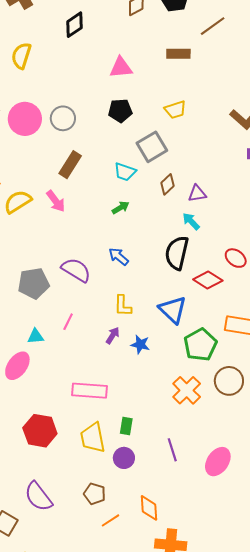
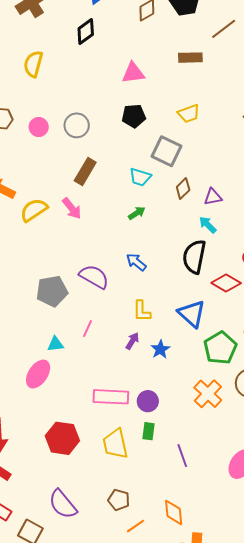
pink circle: (25, 119) -> (39, 127), size x0.6
gray square: (152, 147) -> (166, 151), turned -32
blue star: (140, 344) -> (160, 349), turned 30
purple line: (172, 450) -> (182, 456), moved
purple circle: (124, 458) -> (148, 401), moved

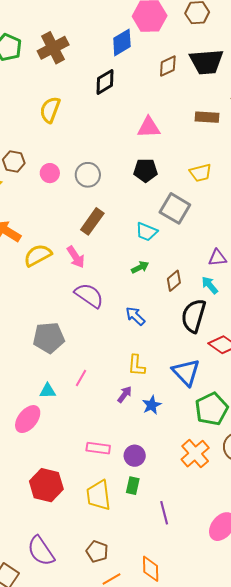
brown diamond: (183, 189) -> (174, 281), moved
purple semicircle: (94, 277) -> (89, 295), moved
pink rectangle: (111, 397) -> (98, 448), size x0.7

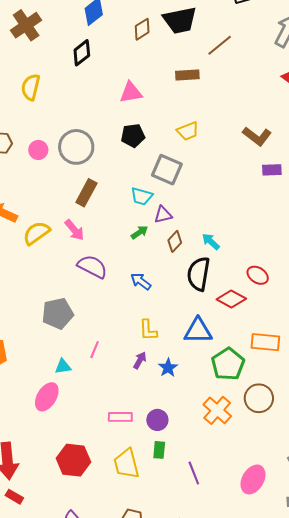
gray circle: (88, 175) -> (76, 147), size x1.4
purple triangle: (217, 258) -> (163, 215), moved
blue triangle: (186, 372) -> (198, 331), turned -40

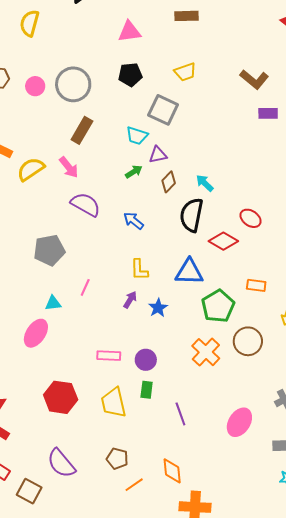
orange rectangle: (265, 342) -> (256, 285), size x0.7

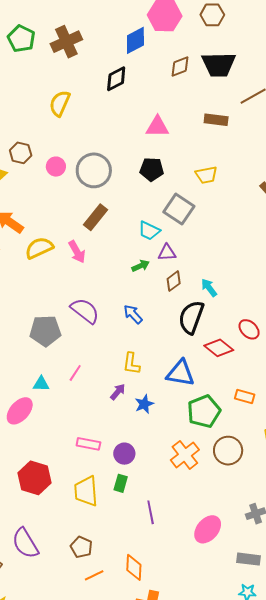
purple semicircle: (86, 204) -> (85, 311), moved

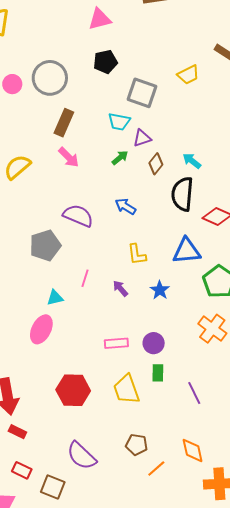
yellow trapezoid: (206, 175) -> (188, 75), moved
pink arrow: (77, 252) -> (69, 157), moved
purple arrow: (118, 392) -> (120, 288), moved, turned -66

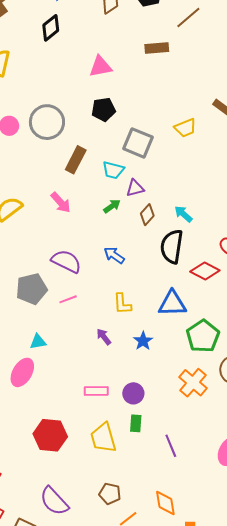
brown rectangle: (64, 123) -> (76, 160), moved
pink line: (85, 278) -> (68, 299), moved, turned 48

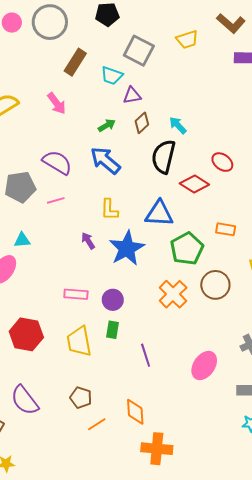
green arrow: (112, 206) -> (107, 125), moved
blue arrow: (114, 255) -> (105, 160), size x1.5
blue star: (143, 341) -> (127, 248), size x1.8

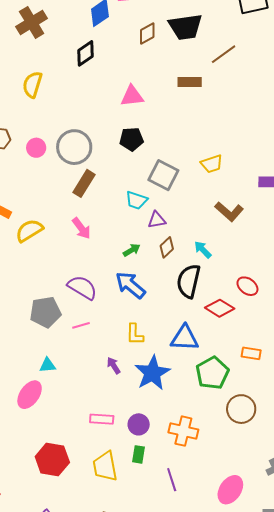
brown L-shape: (231, 23) -> (229, 211), moved
brown rectangle: (75, 62) -> (84, 183), moved
orange cross: (173, 294) -> (183, 431), moved, turned -32

